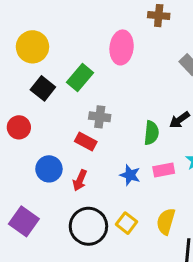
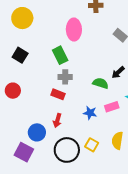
yellow circle: (32, 47) -> (22, 18), moved
green rectangle: (80, 78) -> (60, 55), moved, turned -60
black square: (43, 88) -> (20, 55), moved
green semicircle: (151, 133) -> (101, 83), turned -70
blue circle: (49, 169) -> (37, 132), moved

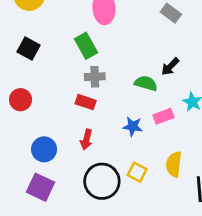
blue circle: (37, 132) -> (44, 149), moved

